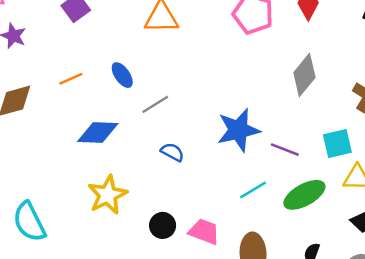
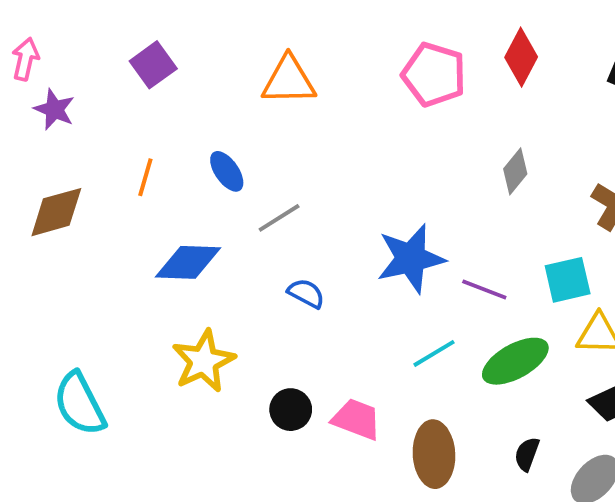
gray diamond: (304, 75) -> (515, 171), size x0.7
orange line: (71, 79) -> (145, 177), turned -50

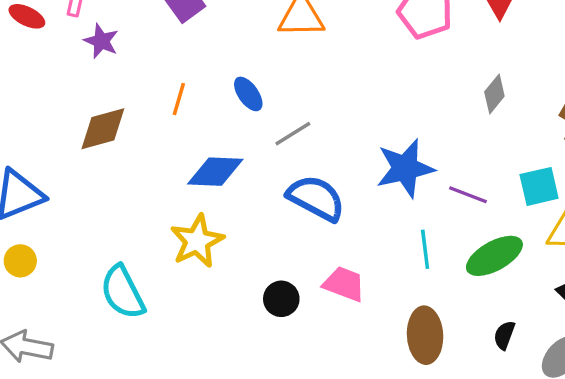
blue semicircle: (306, 293) -> (316, 198), size x1.8
cyan line: (434, 353) -> (425, 249), turned -66
yellow star: (204, 361) -> (197, 241), moved
black circle: (291, 410) -> (281, 299), moved
pink trapezoid: (357, 419) -> (344, 284), moved

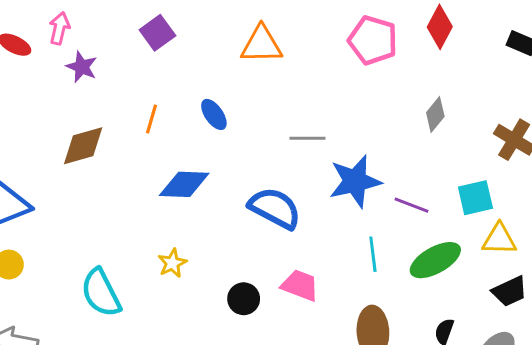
gray line: (293, 134) -> (308, 138), moved, turned 32
yellow star: (197, 241) -> (172, 263), moved, size x0.6

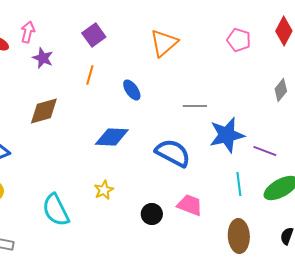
pink pentagon: (373, 40) -> (239, 40), size x0.7
orange triangle: (261, 45) -> (164, 43), turned -40
orange line: (151, 119) -> (90, 75), moved

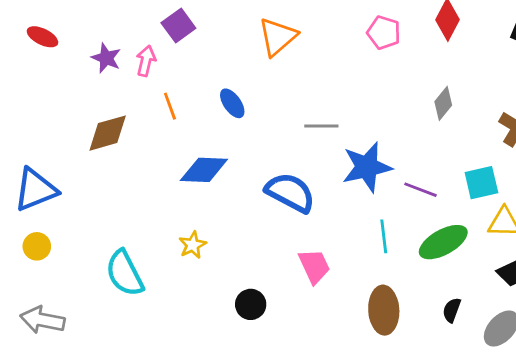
pink arrow: (28, 32) -> (146, 61), moved
orange line: (90, 75) -> (170, 106), moved, turned -36
pink trapezoid: (190, 205) -> (314, 266), turned 44
black circle: (152, 214) -> (251, 304), moved

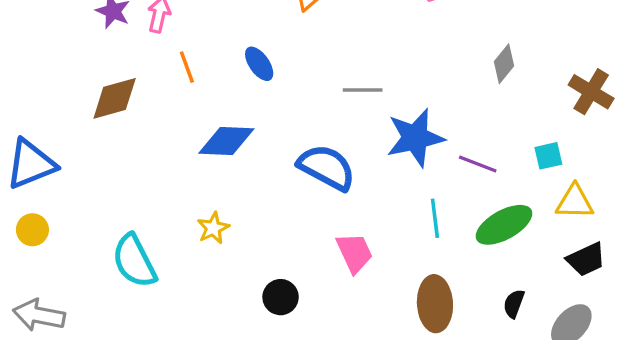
cyan square: (481, 183) -> (548, 156), size x0.7

